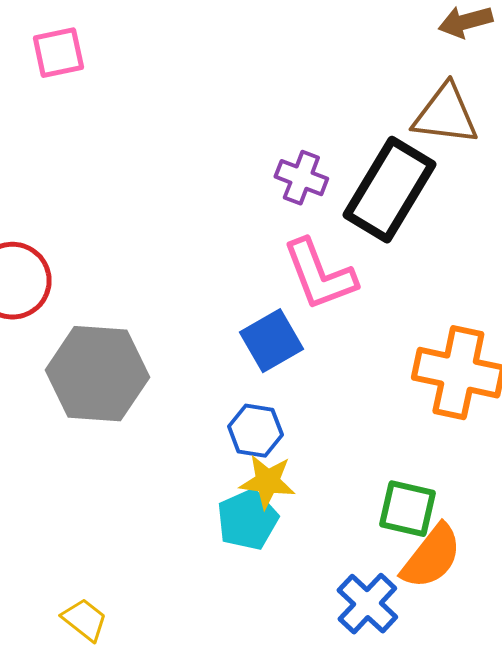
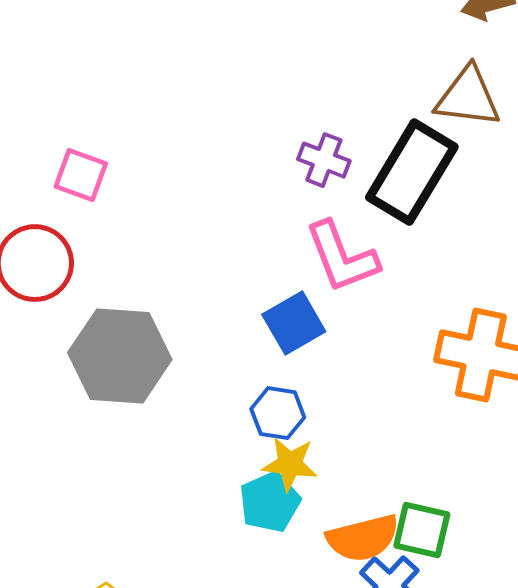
pink square: (58, 53) -> (81, 175), moved, turned 32
green square: (407, 509) -> (422, 530), moved
orange semicircle: (431, 557) -> (363, 538), moved, turned 38

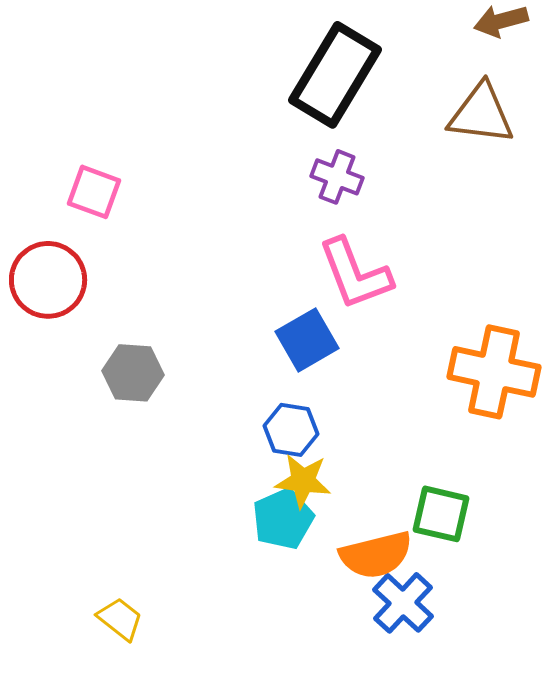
black rectangle: (412, 172) -> (335, 75), moved
gray hexagon: (120, 356) -> (133, 373), size x0.6
green square: (422, 530) -> (441, 514), moved

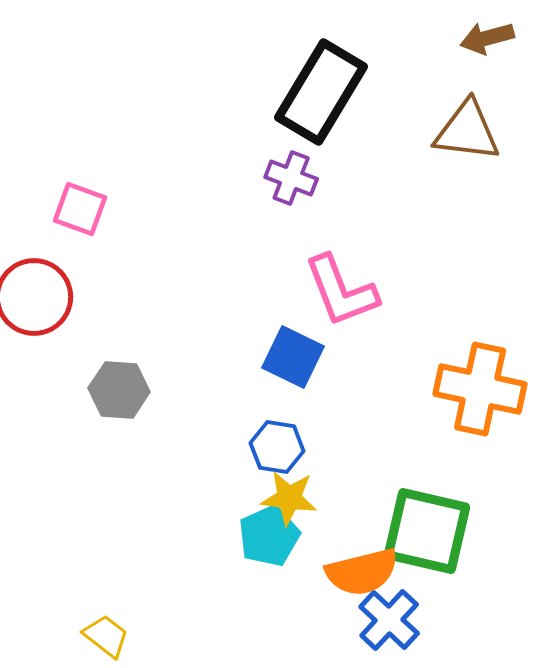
purple cross: (337, 177) -> (291, 178), moved
blue square: (307, 340) -> (293, 357), turned -34
green square: (441, 514) -> (427, 531), size x1.5

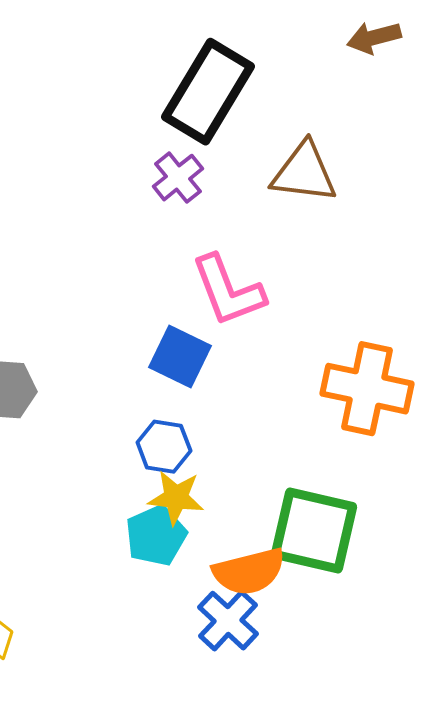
brown triangle: (467, 131) -> (304, 173), moved
purple cross: (291, 178) -> (178, 178), turned 30
blue cross: (389, 620) -> (228, 621), moved

